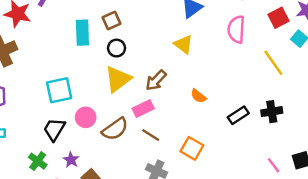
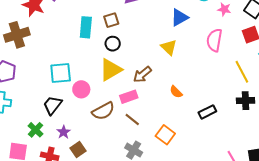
black cross: (272, 112) -> (246, 101), moved
pink circle: (86, 117) -> (81, 89), moved

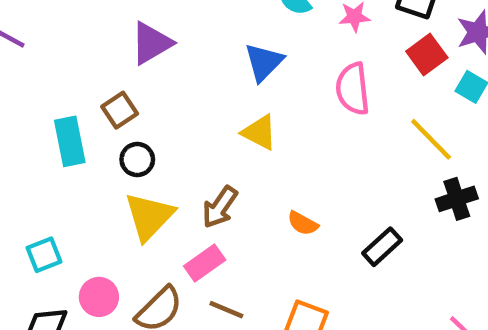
cyan square: (61, 73) -> (44, 255), size x0.7
pink circle: (81, 89) -> (99, 297), moved

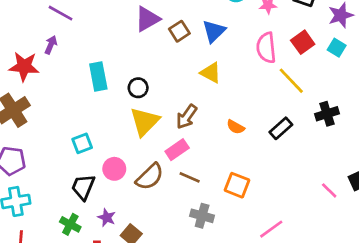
red square: (427, 55) -> (303, 42), moved
brown square: (120, 110) -> (179, 31), moved
yellow line: (431, 139) -> (291, 81), moved
black rectangle: (382, 247) -> (281, 128), moved

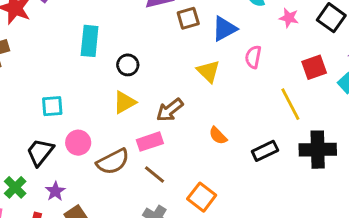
pink semicircle: (266, 48) -> (253, 57), moved, size x0.7
black cross: (327, 114) -> (318, 150), size x1.4
yellow triangle: (145, 122) -> (124, 102), size x0.7

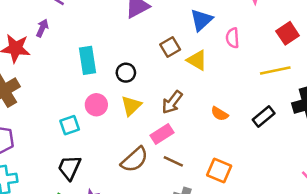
brown square: (188, 18) -> (170, 47), moved
yellow line: (290, 104) -> (275, 70), turned -60
pink circle: (78, 143) -> (96, 105), moved

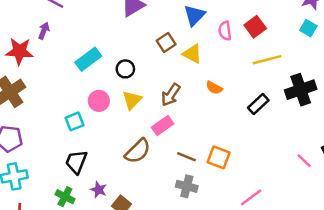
red square: (288, 33) -> (255, 27), moved
cyan rectangle: (87, 60) -> (88, 59), turned 65
orange semicircle: (220, 114) -> (214, 88), moved
brown line: (173, 161) -> (186, 157), moved

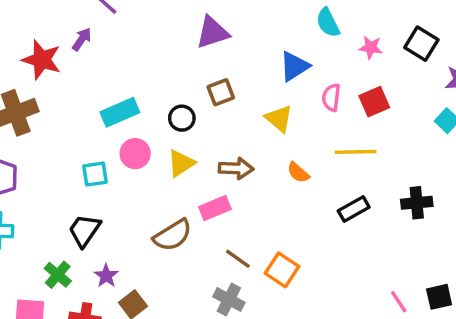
brown square: (166, 42) -> (221, 92), moved
cyan rectangle: (88, 59) -> (120, 112), moved
yellow line: (267, 60) -> (356, 152), moved
black cross: (301, 90) -> (417, 203), size x0.7
brown arrow: (171, 95) -> (236, 168), turned -135

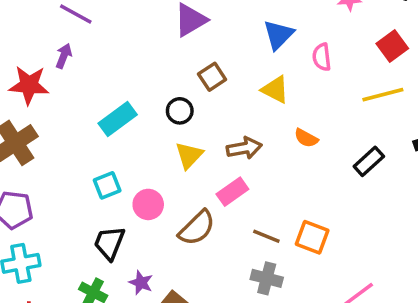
red square: (374, 102) -> (392, 46), moved
yellow line: (356, 152) -> (383, 95), moved
pink circle: (135, 154) -> (148, 204), moved

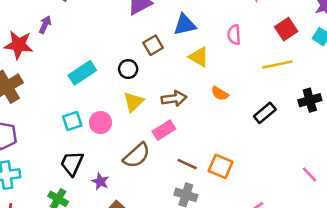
blue triangle: (278, 35) -> (185, 25), moved, turned 30
pink circle: (148, 204) -> (101, 123), moved
purple star: (141, 283) -> (100, 181), moved

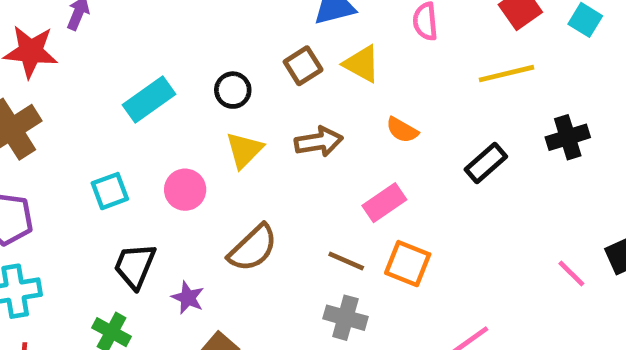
brown square: (153, 45) -> (303, 66), moved
cyan square: (72, 121) -> (110, 191), moved
pink rectangle: (164, 130) -> (384, 203), moved

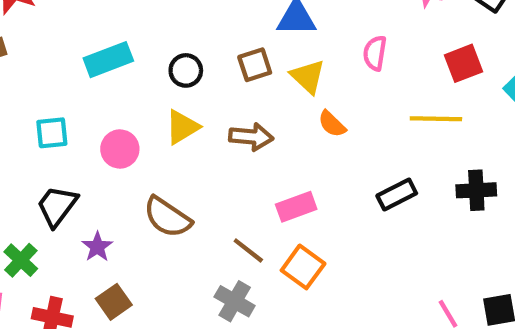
orange semicircle: (402, 130) -> (332, 124), moved
brown semicircle: (253, 248) -> (167, 217), turned 63

